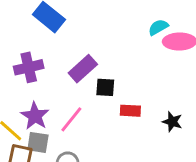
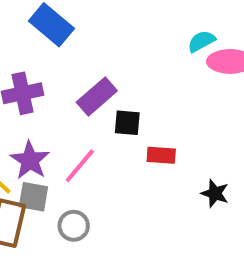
black star: (172, 122) -> (215, 193), moved

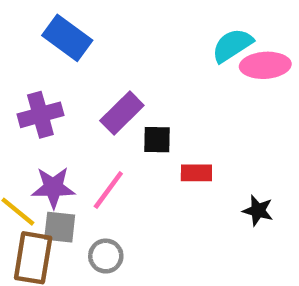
cyan semicircle: (201, 41) -> (232, 45), size x1.4
purple star: (30, 160) -> (53, 187), turned -30

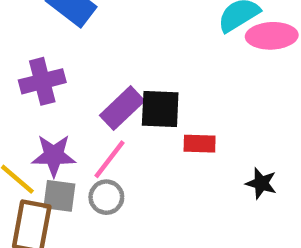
purple rectangle: (122, 113) -> (122, 108), moved
black square: (157, 140) -> (160, 109), size x1.4
gray circle: (106, 256) -> (106, 197), moved

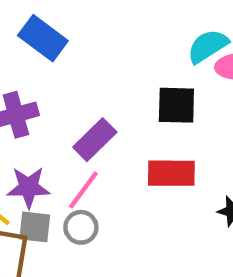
black square: (160, 109) -> (176, 105), moved
red rectangle: (200, 144) -> (171, 173), size x1.5

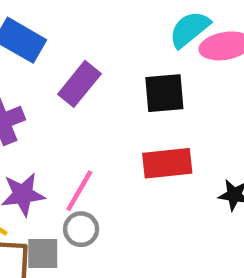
purple rectangle: (95, 140) -> (79, 84), moved
gray square: (35, 227) -> (43, 254), moved

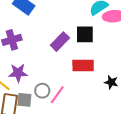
purple rectangle: (79, 84) -> (60, 42), moved
pink line: (79, 191) -> (57, 95), moved

